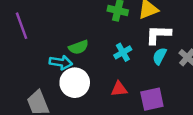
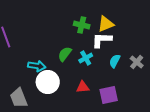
white L-shape: (158, 35) -> (102, 40), moved
green semicircle: (78, 47) -> (65, 54), moved, turned 147

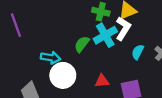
white L-shape: (102, 40) -> (123, 28), turned 120
cyan cross: (86, 58) -> (105, 35), moved, size x1.5

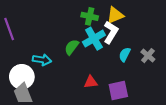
white circle: (63, 75) -> (22, 77), moved

